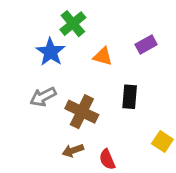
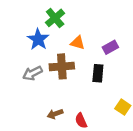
purple rectangle: (146, 44) -> (110, 47), moved
brown cross: (82, 112) -> (62, 66), moved, turned -30

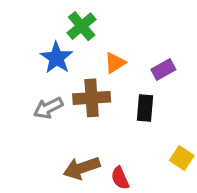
orange triangle: (78, 43) -> (115, 63), turned -49
brown arrow: (55, 114) -> (82, 168), size x1.5

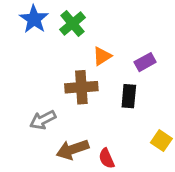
blue star: (57, 58) -> (34, 19), moved
gray arrow: (48, 108) -> (43, 120), moved

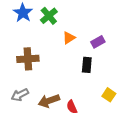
brown cross: (81, 87) -> (28, 59), moved
gray arrow: (43, 120) -> (20, 95), moved

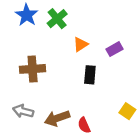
black rectangle: (87, 65) -> (90, 75), moved
gray arrow: (20, 95) -> (23, 111), turned 42

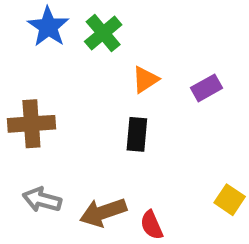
brown cross: (33, 69) -> (31, 124), moved
black rectangle: (90, 75) -> (137, 134), moved

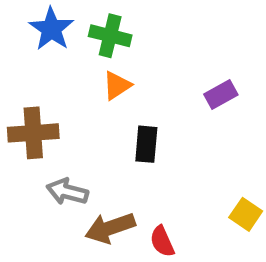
green cross: (103, 33) -> (110, 36), turned -36
orange triangle: (145, 79) -> (117, 85), moved
gray arrow: (42, 200) -> (67, 192), moved

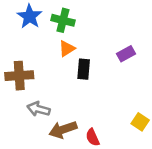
black rectangle: (146, 144) -> (84, 69), moved

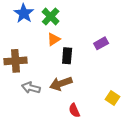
green cross: (63, 20) -> (51, 17), turned 30
brown arrow: (63, 130) -> (61, 84), moved

